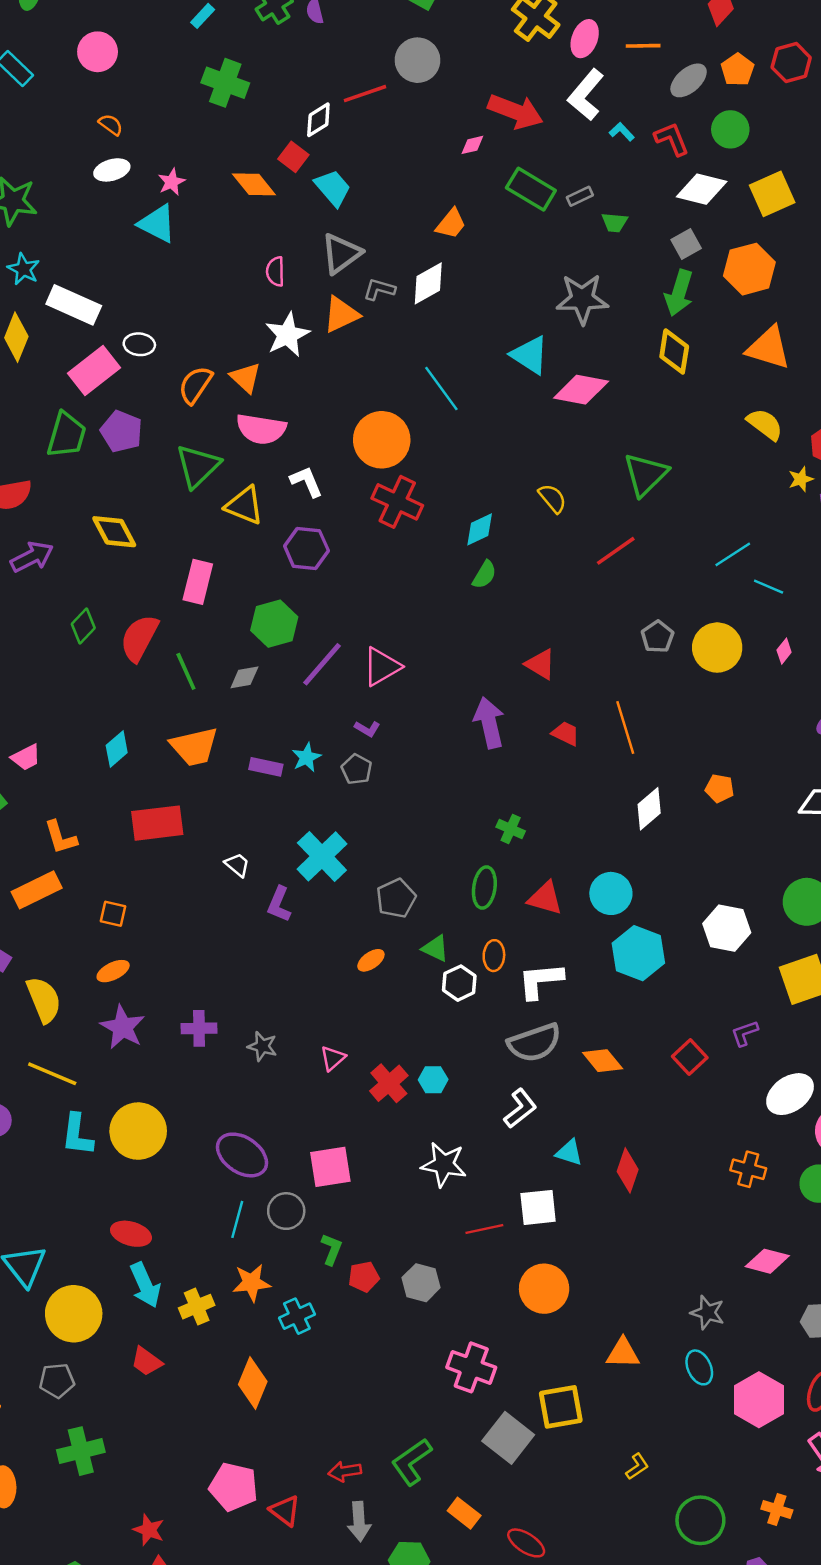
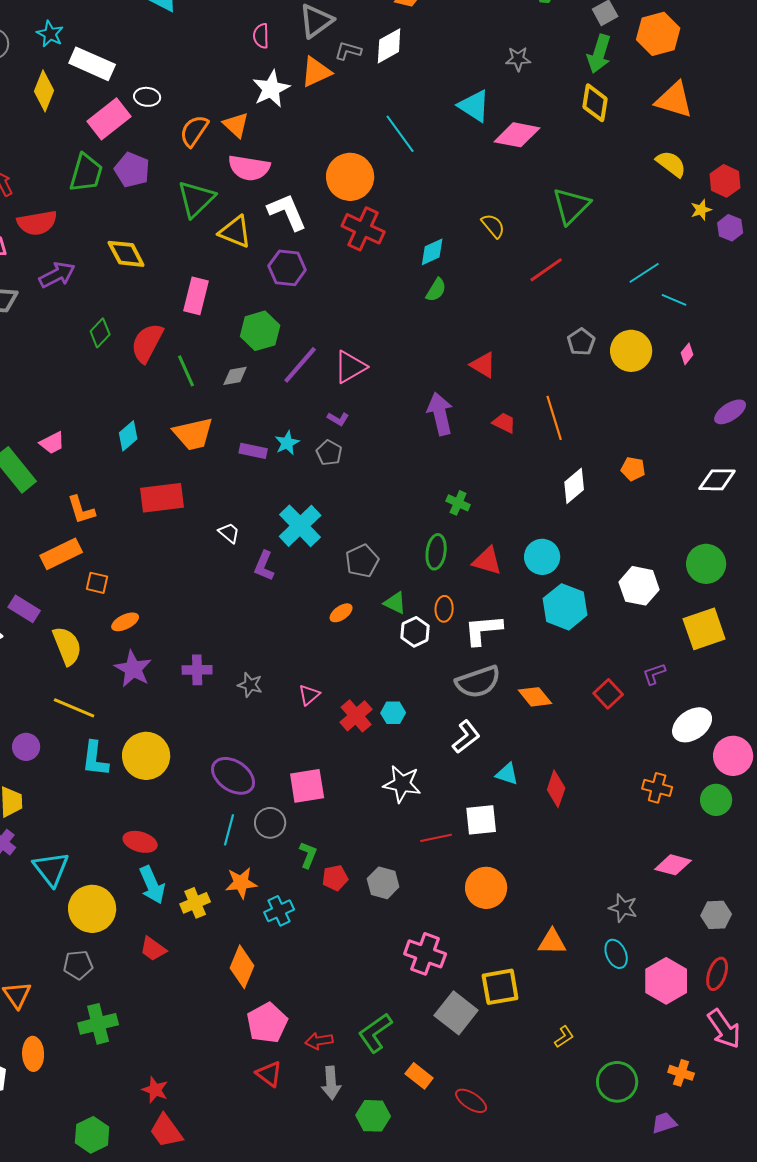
gray star: (582, 299) -> (518, 59), size x0.6
white L-shape: (306, 482) -> (287, 212), size x1.4
orange square: (113, 914) -> (97, 583), moved
pink pentagon: (234, 1487) -> (267, 1023), moved, turned 30

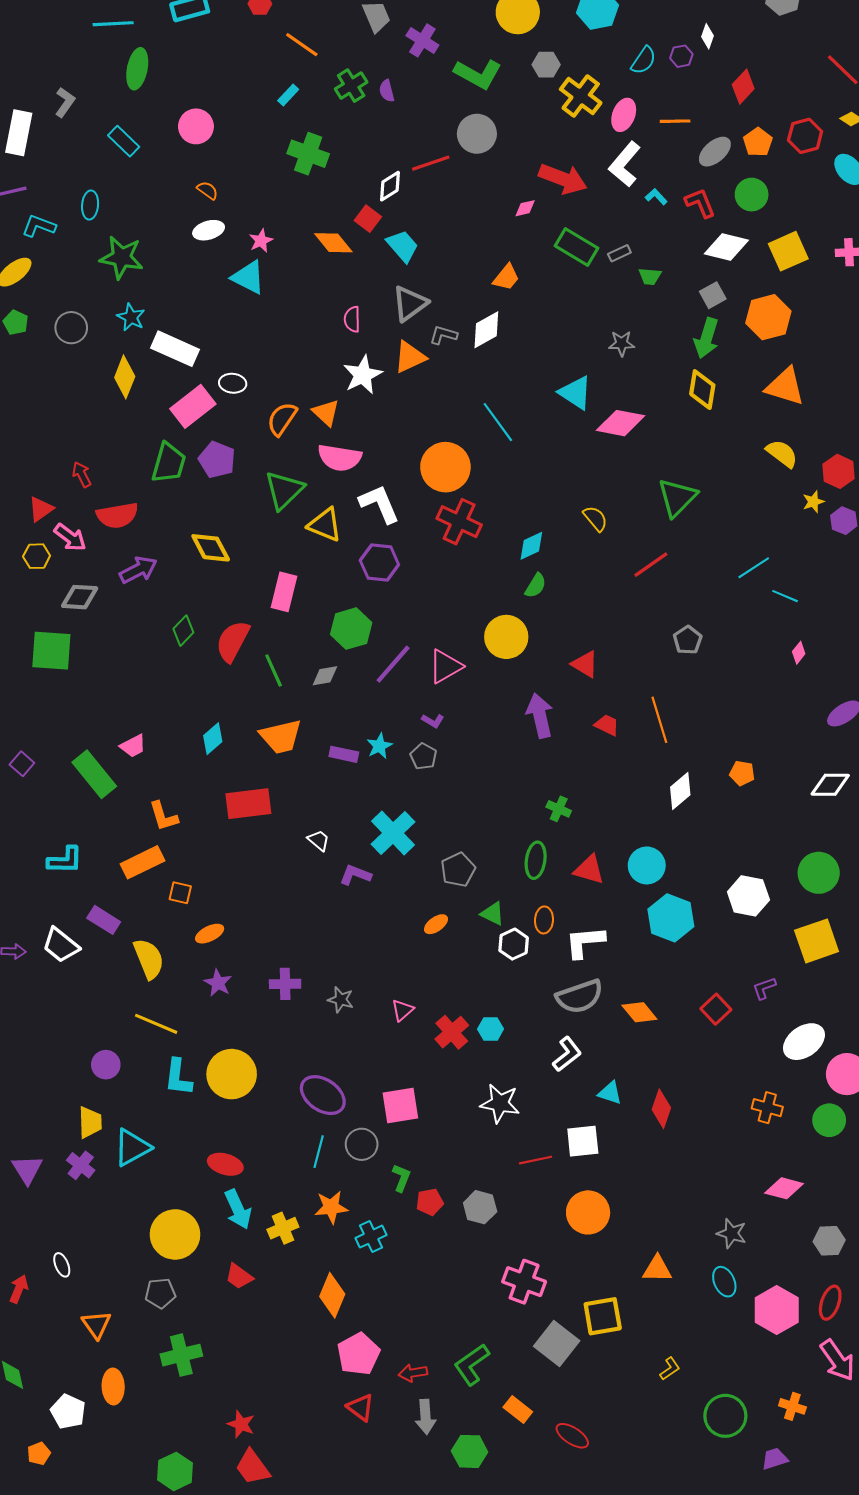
yellow circle: (631, 351) -> (506, 637), moved
purple L-shape: (264, 566) -> (355, 875), turned 88
purple star: (133, 669) -> (218, 983), size x0.7
cyan triangle: (51, 869) -> (132, 1147), moved, turned 39

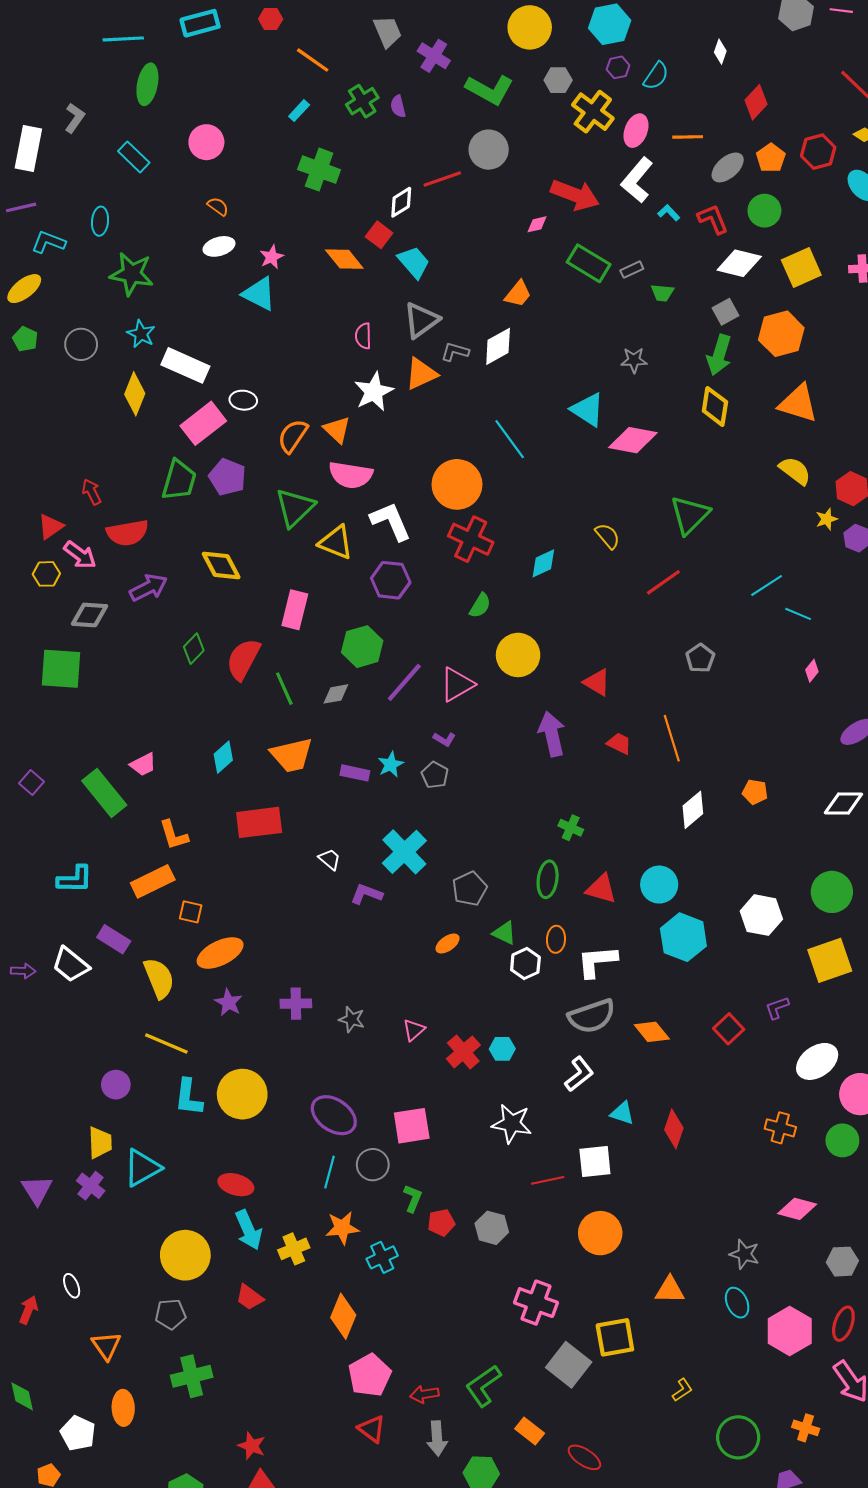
purple hexagon: (681, 56) -> (618, 67), moved
green semicircle: (536, 586) -> (480, 605), moved
orange ellipse: (210, 934) -> (220, 953), size x1.6

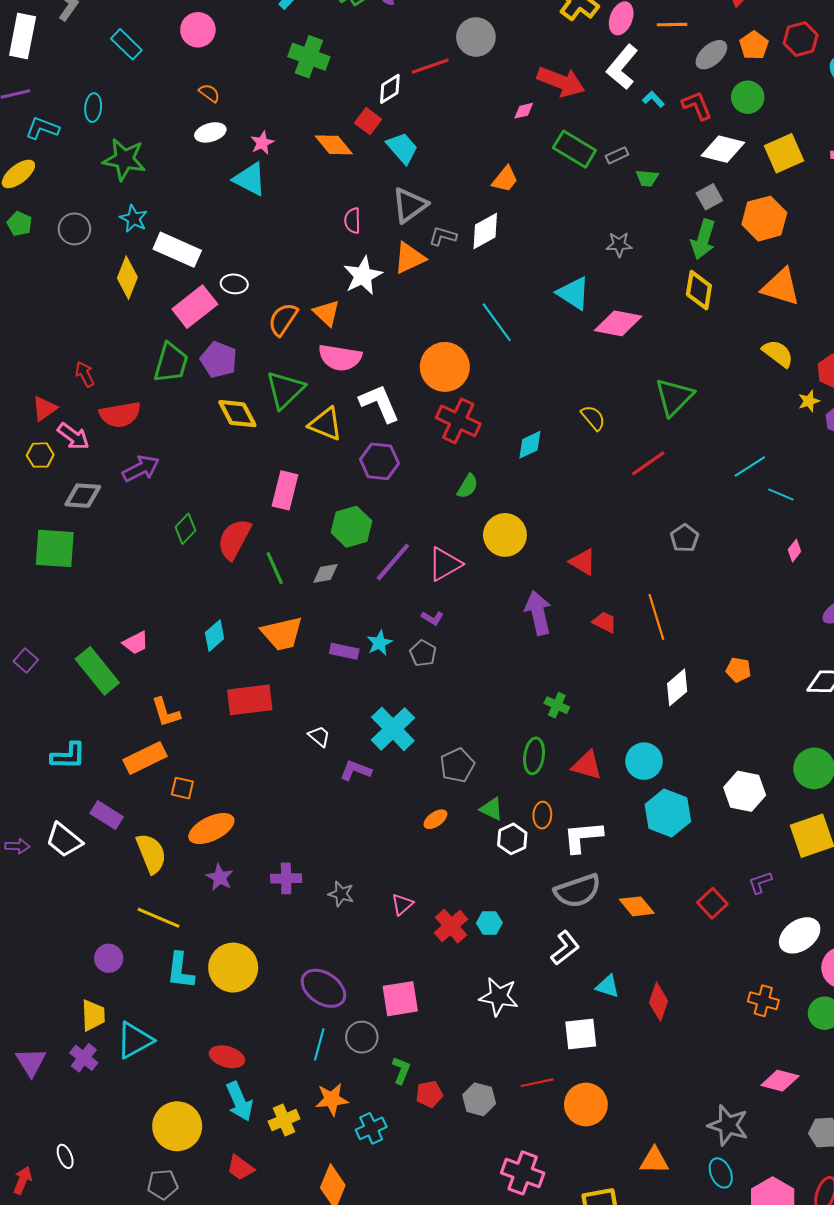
yellow diamond: (221, 565) -> (237, 414), moved
red line: (548, 1180) -> (537, 1083), moved
gray star: (744, 1254) -> (728, 1125), size x1.4

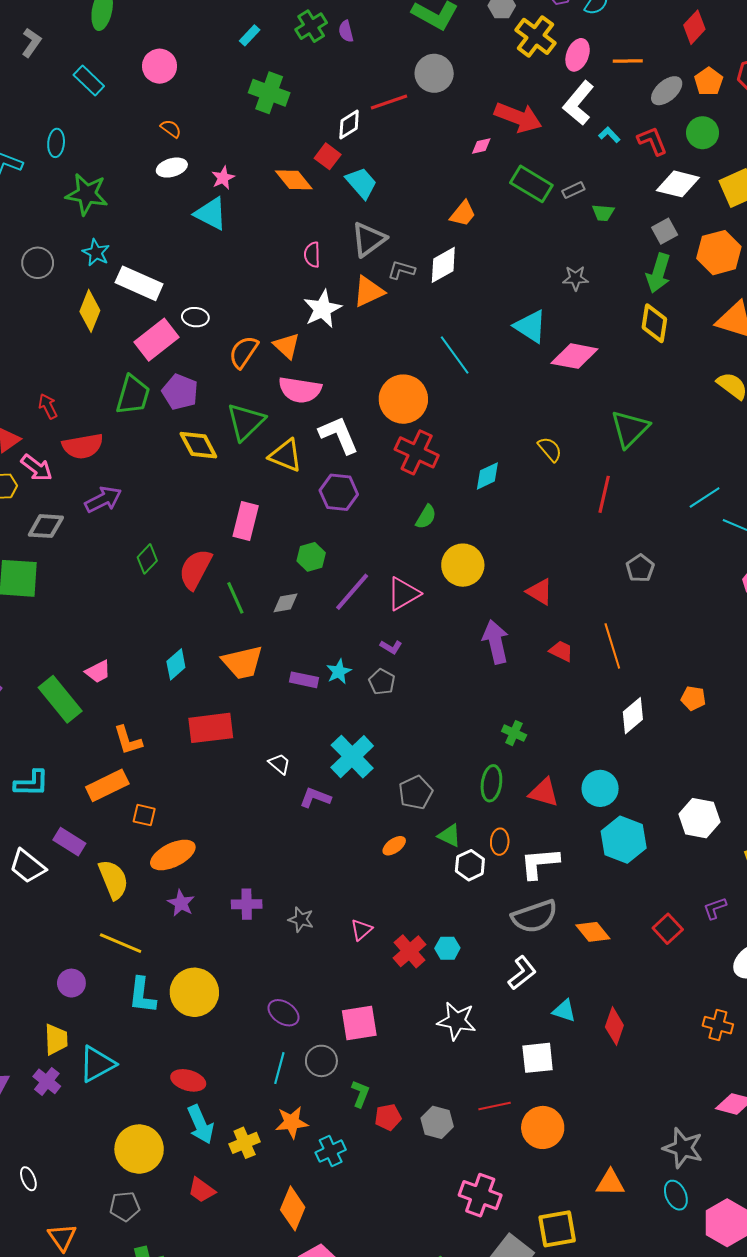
red line: (648, 463) -> (604, 494), turned -42
green hexagon: (351, 527) -> (311, 557), size x0.7
purple ellipse: (323, 988) -> (283, 1013), size x0.7

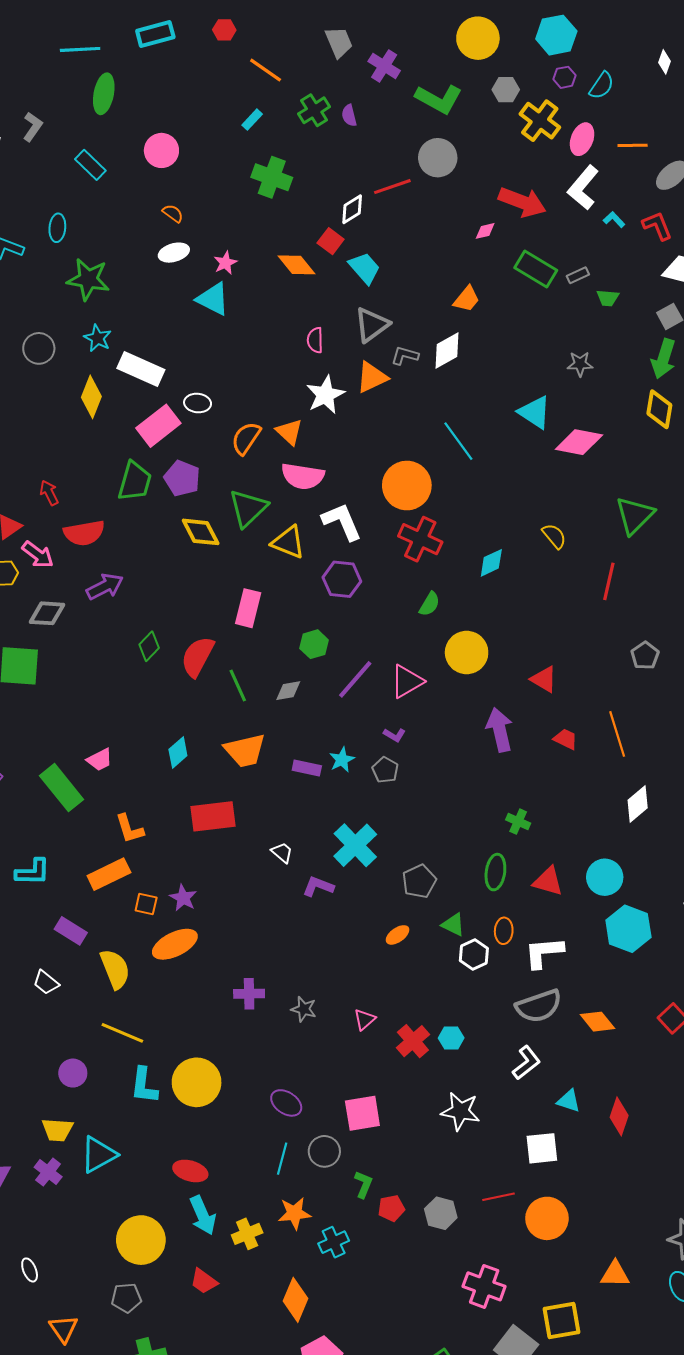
white trapezoid: (27, 866) -> (46, 982), moved, size x0.7
purple star: (181, 903) -> (183, 898), moved
yellow trapezoid: (56, 1039) -> (57, 1130), turned 96

